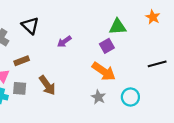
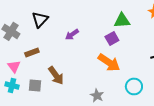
black triangle: (30, 26) -> (40, 19), turned 30
gray square: (20, 88) -> (35, 85), moved
gray star: (98, 97) -> (97, 95), moved

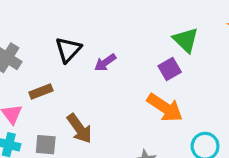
black triangle: (40, 19) -> (68, 50), moved
green triangle: (122, 20) -> (186, 40), turned 48

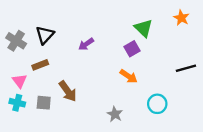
black triangle: (68, 50) -> (45, 35), moved
orange arrow: (165, 108) -> (129, 76), size x0.7

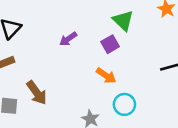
purple arrow: (86, 44) -> (68, 39), moved
cyan circle: (157, 104) -> (124, 104), moved

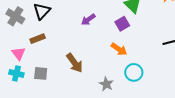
brown arrow: (37, 93) -> (75, 63), moved

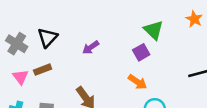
purple arrow: (88, 20) -> (91, 47), moved
pink triangle: (19, 53) -> (20, 77), moved

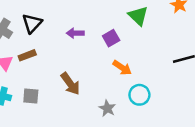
purple arrow: (91, 47) -> (75, 33), turned 35
purple square: (141, 52) -> (111, 38), moved

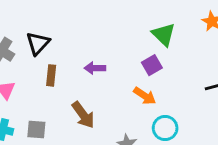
purple arrow: (75, 33) -> (95, 68), moved
purple square: (111, 38) -> (152, 65), moved
brown rectangle: (27, 55) -> (51, 75), moved, turned -63

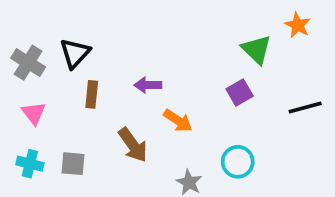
green triangle: (164, 34) -> (256, 49), moved
purple square: (152, 65) -> (240, 93), moved
orange arrow: (145, 96) -> (178, 121), moved

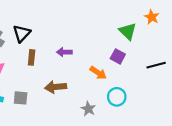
purple square: (240, 93) -> (118, 56), turned -32
orange arrow: (178, 121) -> (98, 73), moved
brown arrow: (133, 145) -> (56, 87), turned 120

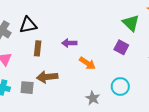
black triangle: (22, 33) -> (28, 25), turned 36
orange arrow: (98, 73) -> (87, 63), moved
brown arrow: (56, 87) -> (47, 77), moved

